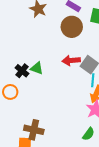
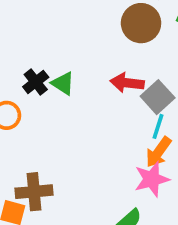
brown cross: (34, 130) -> (34, 192), turned -30

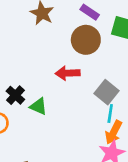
green triangle: (63, 83) -> (38, 106), moved
red arrow: (127, 83) -> (68, 73), moved

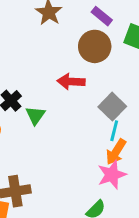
green triangle: (38, 106) -> (35, 115), turned 36

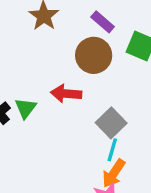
green triangle: (35, 115) -> (26, 108), moved

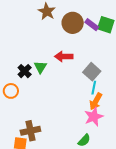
purple rectangle: (103, 22) -> (92, 25), moved
brown circle: (94, 55) -> (73, 23), moved

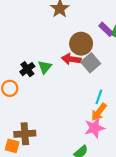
brown circle: (73, 23) -> (81, 44), moved
gray square: (92, 72) -> (91, 63), moved

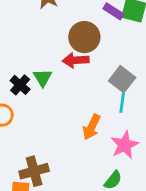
gray square: (91, 63) -> (122, 79), moved
orange arrow: (99, 112) -> (92, 127), moved

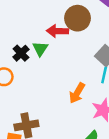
red arrow: (76, 60) -> (58, 31), moved

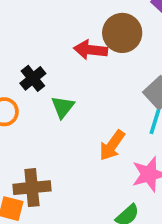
green triangle: (40, 49) -> (63, 107), moved

